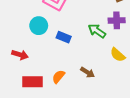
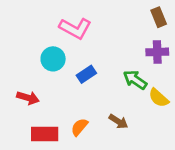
green arrow: (97, 31) -> (135, 80), moved
blue rectangle: (64, 37) -> (86, 74), turned -56

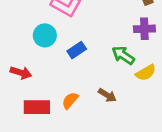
yellow semicircle: (159, 98) -> (146, 73), turned -72

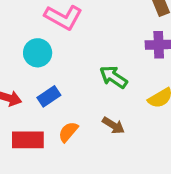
blue rectangle: (77, 50) -> (49, 96), moved
green arrow: (123, 55) -> (113, 77), moved

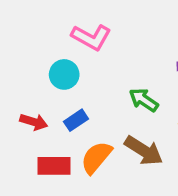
brown arrow: (113, 125) -> (144, 151), size x1.6
orange semicircle: (68, 132) -> (96, 157), size x1.5

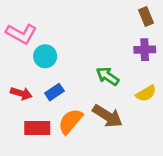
pink L-shape: (91, 37) -> (21, 34), moved

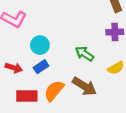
cyan circle: (45, 56) -> (40, 45), moved

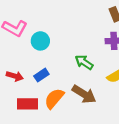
cyan circle: (40, 45) -> (40, 41), moved

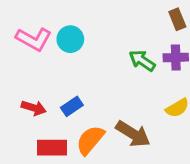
cyan circle: (40, 41) -> (70, 39), moved
green arrow: (84, 62) -> (142, 61), moved

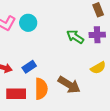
orange semicircle: (90, 140) -> (41, 89), turned 140

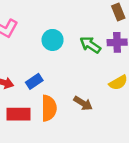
cyan circle: (28, 23) -> (53, 40), moved
brown arrow: (69, 85) -> (83, 103), size x0.7

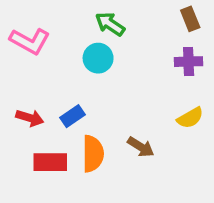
green arrow: (90, 45) -> (110, 24), moved

